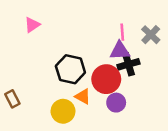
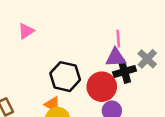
gray cross: (151, 35) -> (147, 59), moved
orange triangle: (83, 96) -> (52, 104), moved

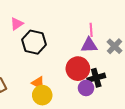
black cross: (124, 72) -> (96, 78), moved
black hexagon: (65, 77) -> (34, 42), moved

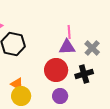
black cross: (96, 78) -> (84, 74), moved
purple circle: (86, 88) -> (60, 96), moved

